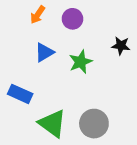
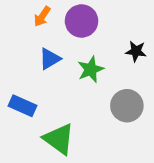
purple circle: (73, 19) -> (82, 21), size x1.4
gray circle: (94, 124) -> (127, 106), moved

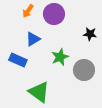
green star: (91, 69) -> (60, 57), moved
blue rectangle: (23, 106) -> (18, 60), moved

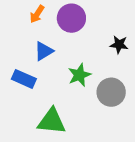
green triangle: (39, 92) -> (52, 121), turned -30

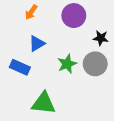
purple circle: (71, 18) -> (74, 16), moved
gray circle: (111, 92) -> (95, 64), moved

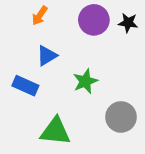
black star: (101, 38) -> (128, 23), moved
gray circle: (95, 64) -> (121, 117), moved

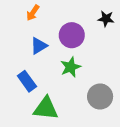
purple circle: (94, 20) -> (72, 35), moved
blue rectangle: (25, 86) -> (27, 81), moved, turned 30

